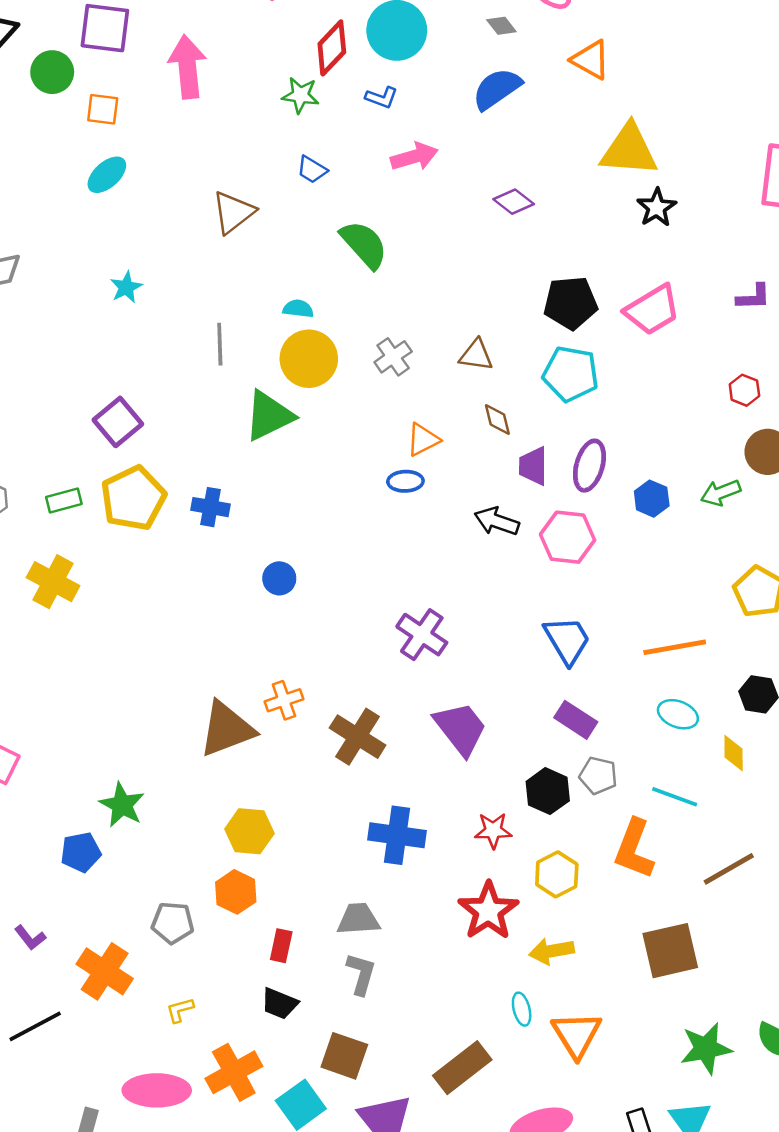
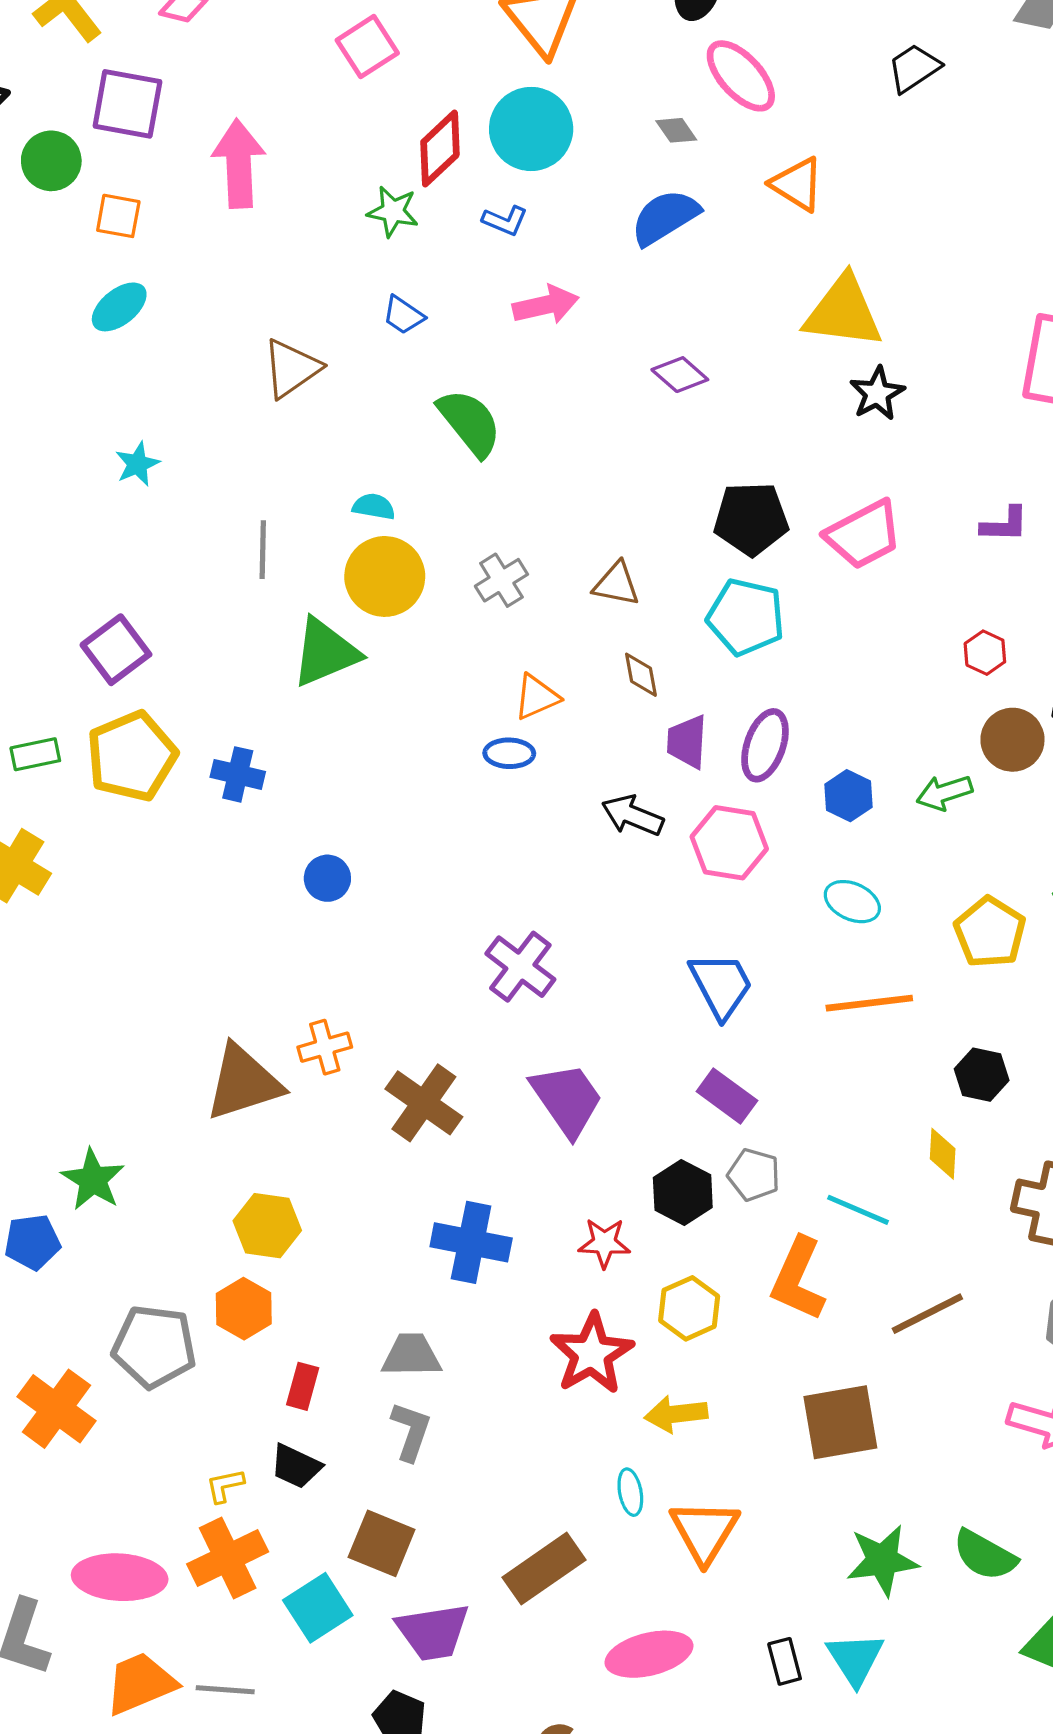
cyan ellipse: (678, 714) -> (852, 902), moved
gray pentagon: (173, 923) -> (154, 1347), size x1.4
yellow L-shape: (180, 1010) -> (225, 1486), moved

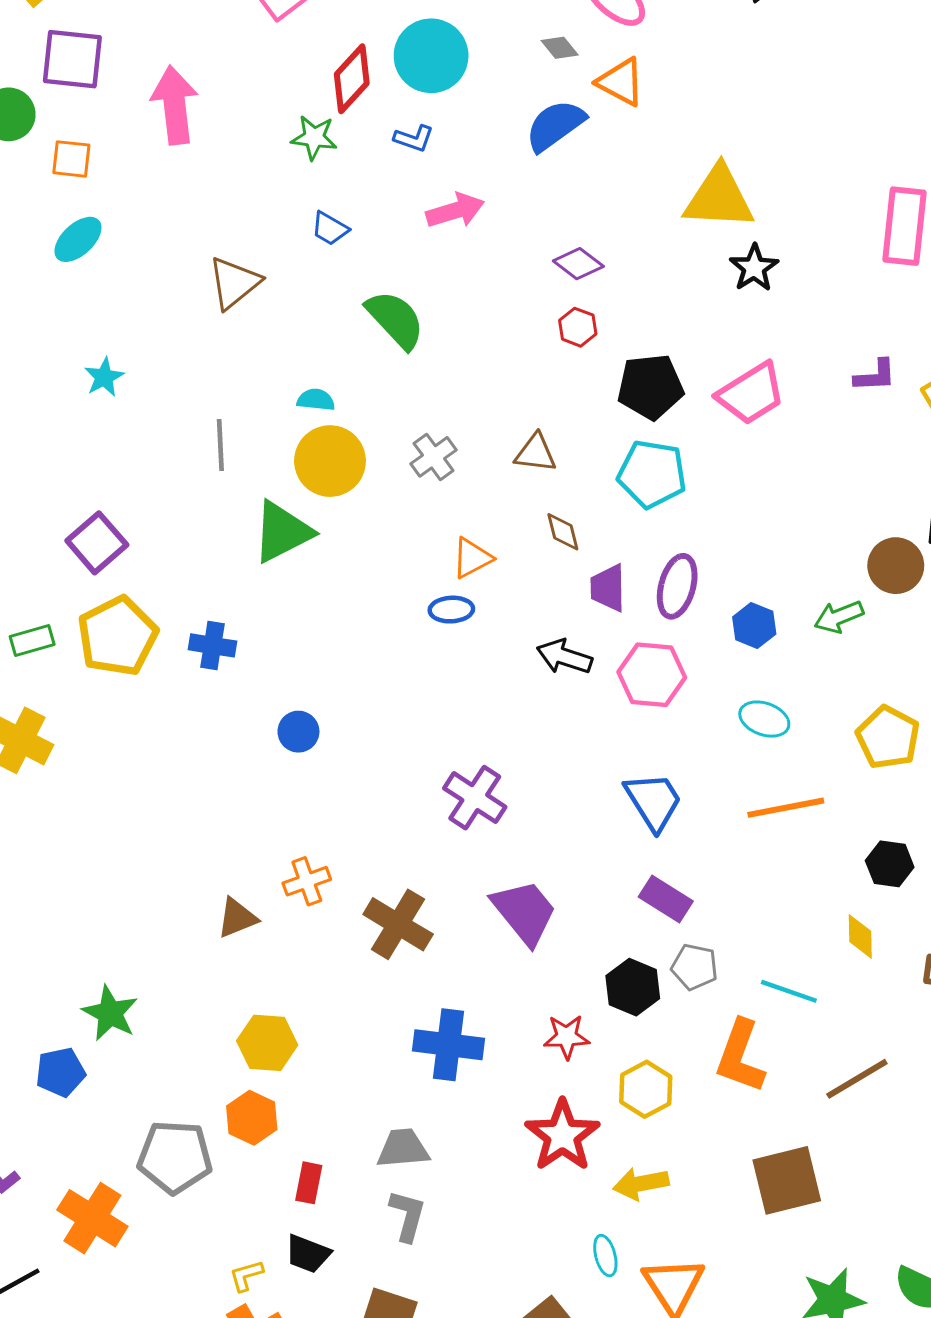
orange triangle: (797, 184) -> (621, 82), moved
red hexagon: (985, 653) -> (578, 327), moved
brown triangle: (243, 1083) -> (237, 918), size x0.6

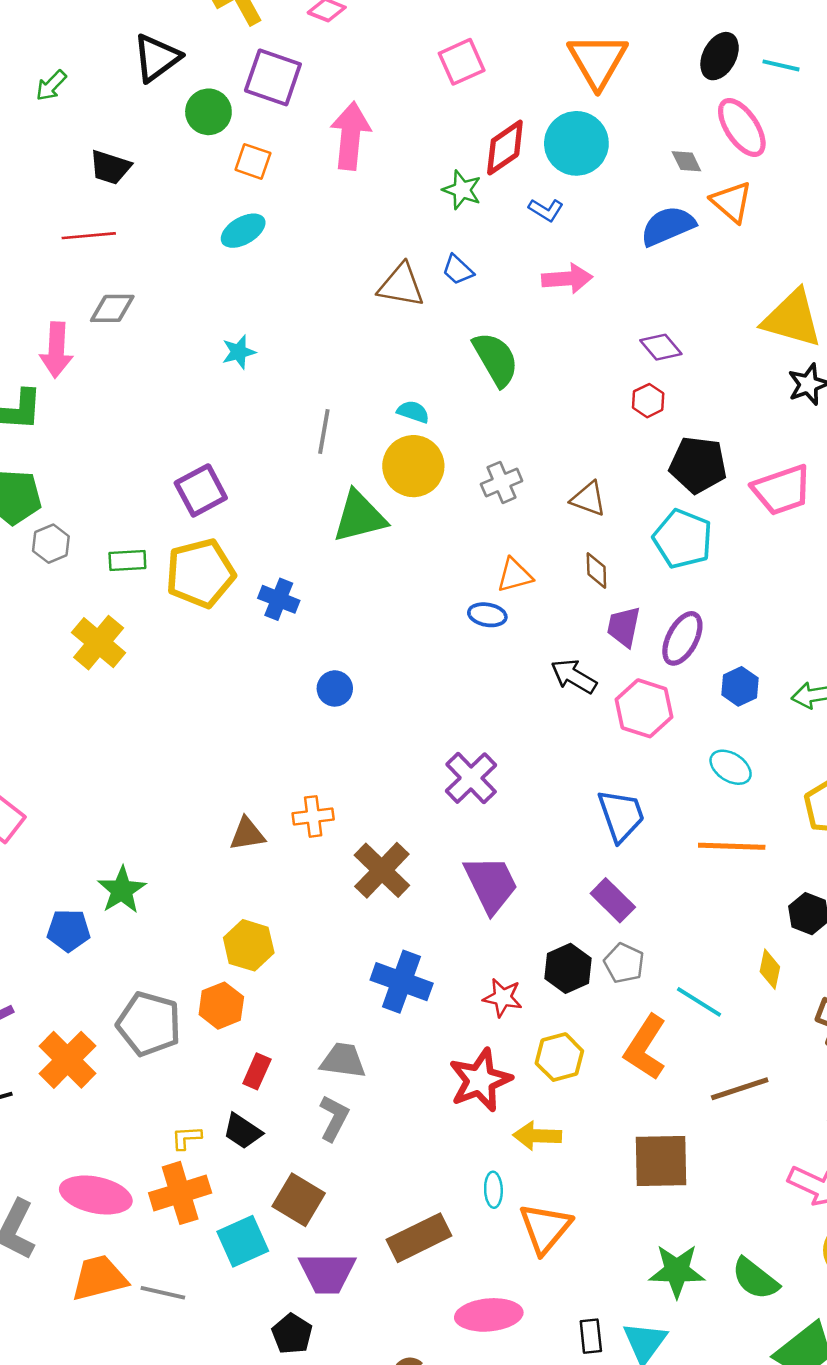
brown triangle: (234, 283) -> (401, 285), moved, turned 36

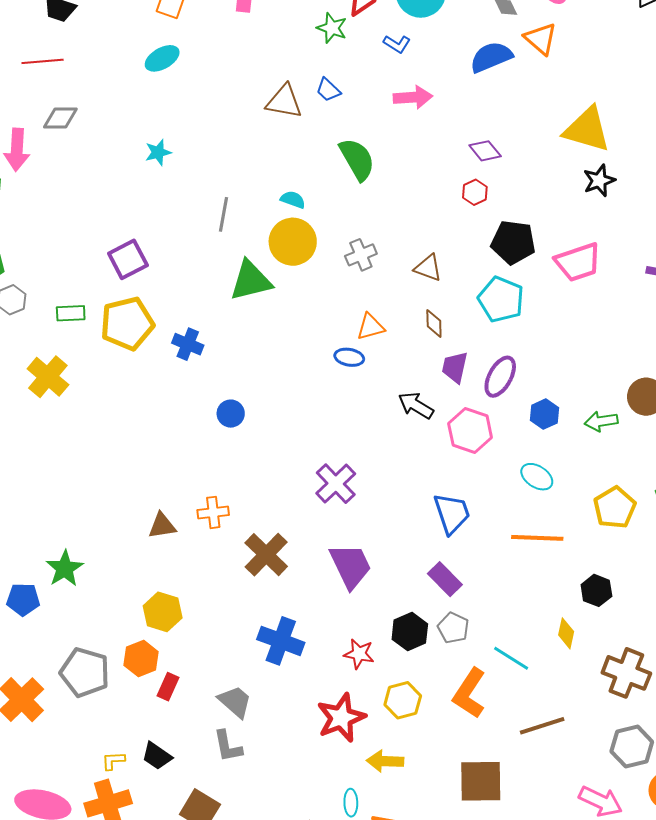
gray trapezoid: (343, 1060) -> (235, 702), turned 33
red rectangle: (257, 1071) -> (168, 687), moved
gray L-shape: (334, 1118) -> (228, 746), turned 141

